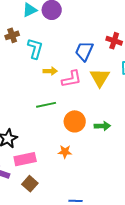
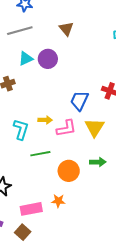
cyan L-shape: (35, 49) -> (21, 129), moved
green arrow: (102, 126) -> (98, 162), moved
pink rectangle: (25, 159) -> (31, 209), moved

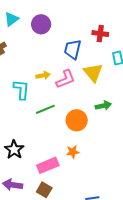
purple circle: (48, 59) -> (41, 24), moved

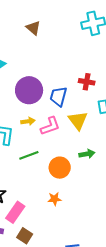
purple circle: (41, 24) -> (29, 90), moved, size x1.4
pink rectangle: (48, 165) -> (15, 212), moved, turned -35

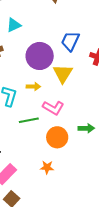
blue trapezoid: (58, 96) -> (70, 41), moved
yellow triangle: (78, 120) -> (63, 74), moved
pink L-shape: (50, 126) -> (53, 108), moved, turned 40

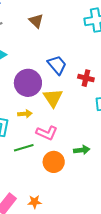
blue trapezoid: (70, 41) -> (57, 65), turned 120
orange star: (47, 167) -> (35, 202), moved

